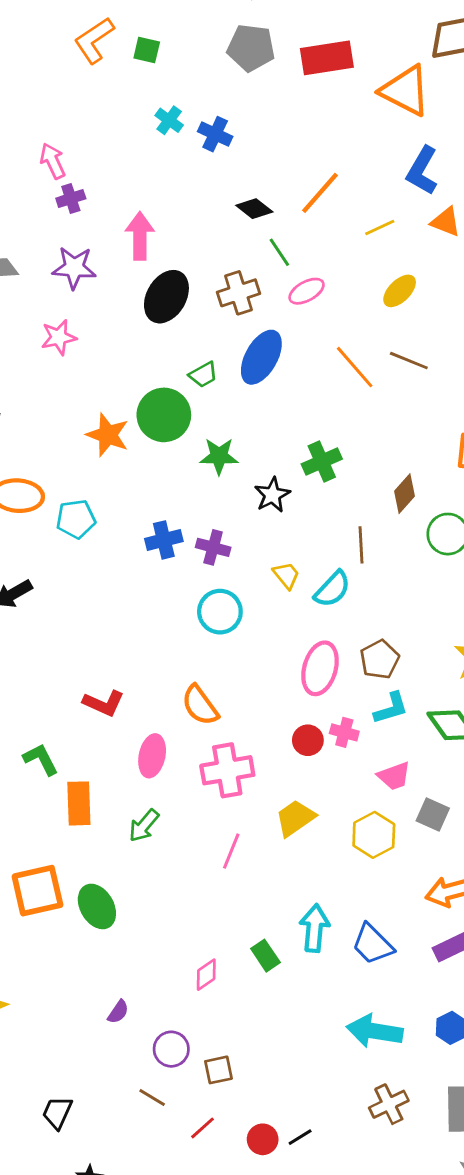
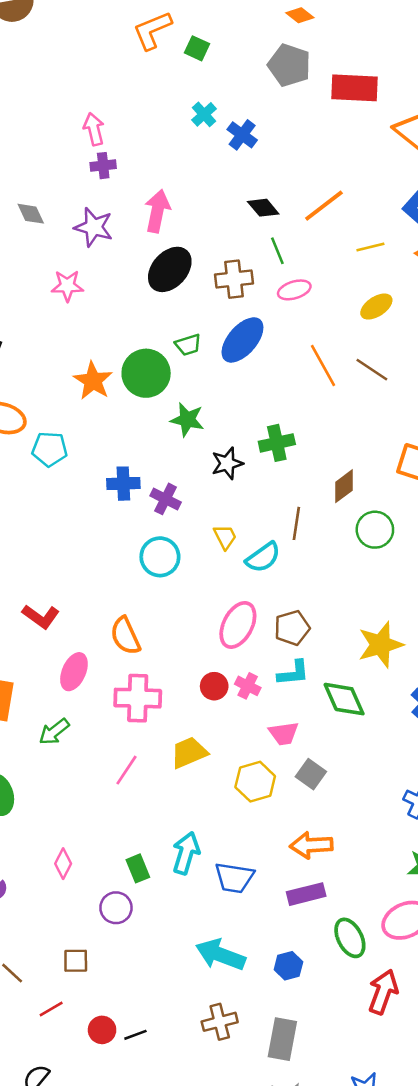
blue trapezoid: (373, 944) -> (234, 878), turned -48
pink diamond: (206, 975) -> (63, 864), moved, turned -40
purple circle: (171, 1049) -> (116, 908), moved

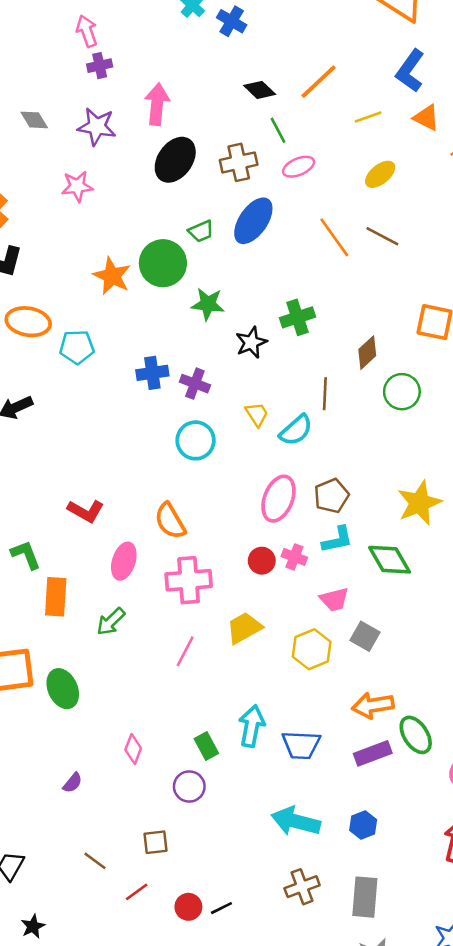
green ellipse: (350, 938) -> (416, 735), moved

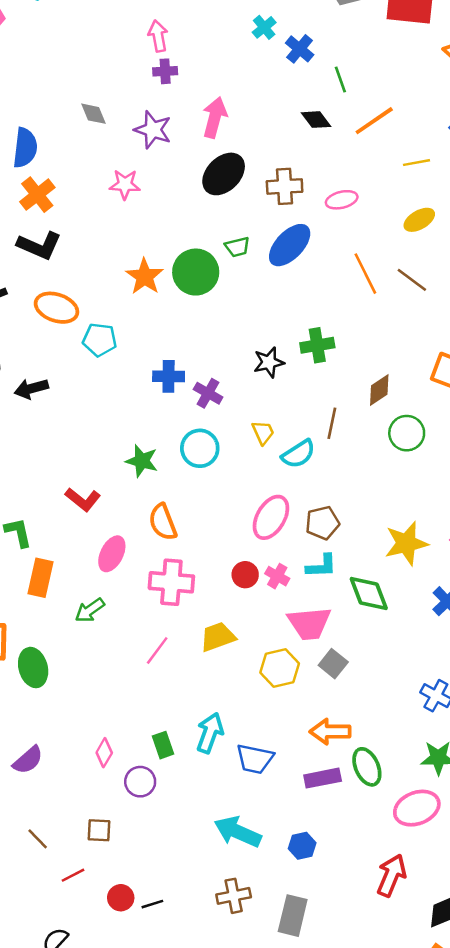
green line: (278, 130) -> (340, 79), moved
green star: (208, 304) -> (142, 461), moved
pink trapezoid: (334, 599) -> (309, 623), size x1.5
pink diamond: (133, 749) -> (104, 753), moved
purple semicircle: (73, 783) -> (28, 760), size x1.5

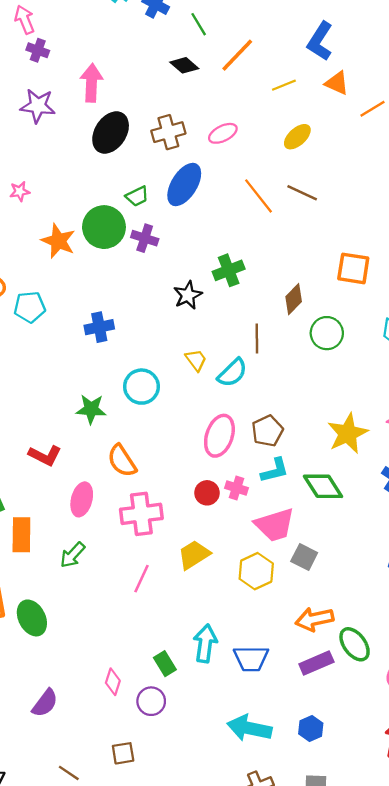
purple cross: (165, 71) -> (38, 50), turned 35
pink star: (125, 184) -> (20, 191), moved, size x0.7
purple cross: (208, 393) -> (145, 238), moved

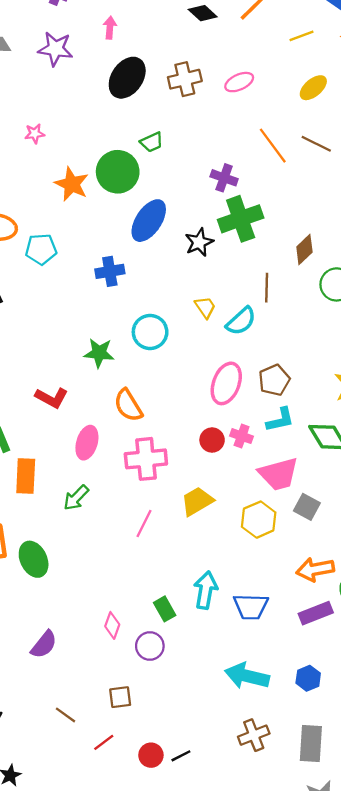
pink arrow: (92, 83) -> (110, 28), size x0.6
blue ellipse: (184, 185) -> (149, 221), moved
purple cross: (145, 238) -> (224, 178), moved
green cross: (229, 270) -> (241, 219), size x1.4

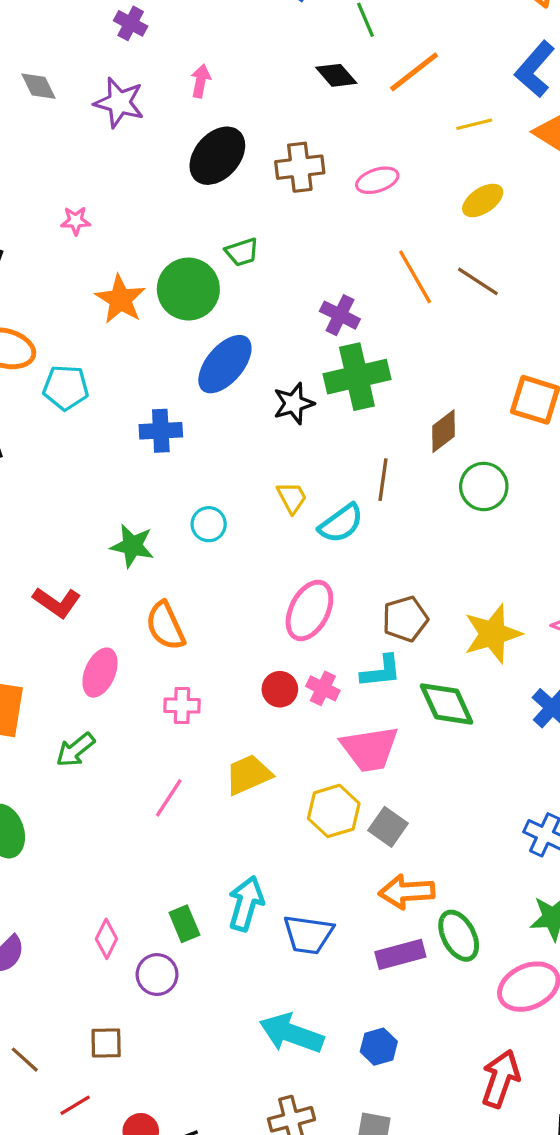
cyan circle: (150, 332) -> (209, 524), size x0.7
brown pentagon: (274, 380) -> (405, 619), moved
pink cross: (146, 459) -> (182, 706), size x0.6
gray square: (307, 507) -> (388, 827), moved

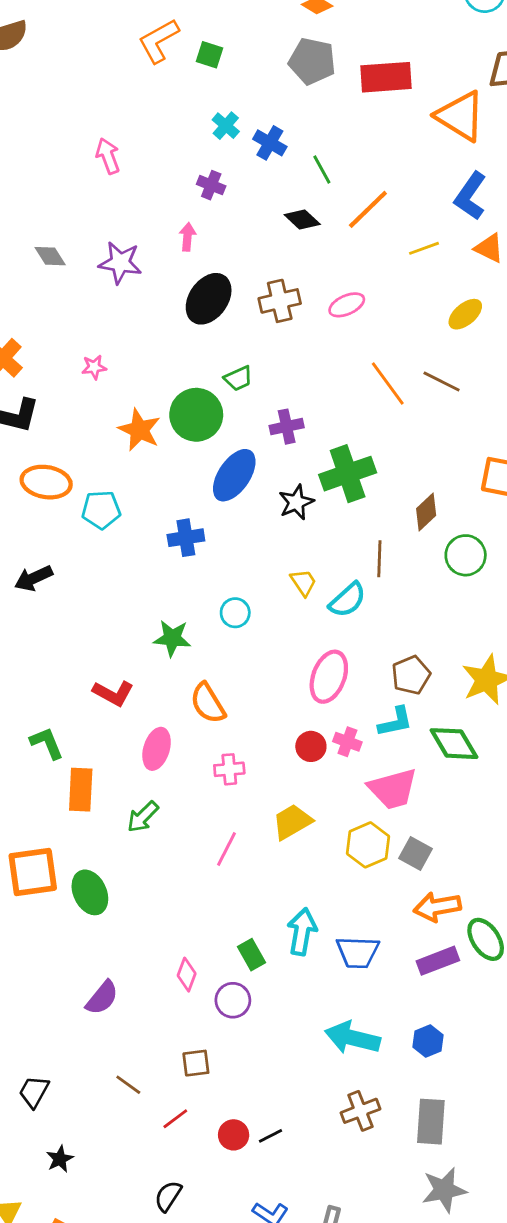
purple cross: (131, 23) -> (211, 185), moved
yellow ellipse: (483, 200) -> (465, 314), moved
purple cross: (340, 315) -> (287, 427), moved, turned -32

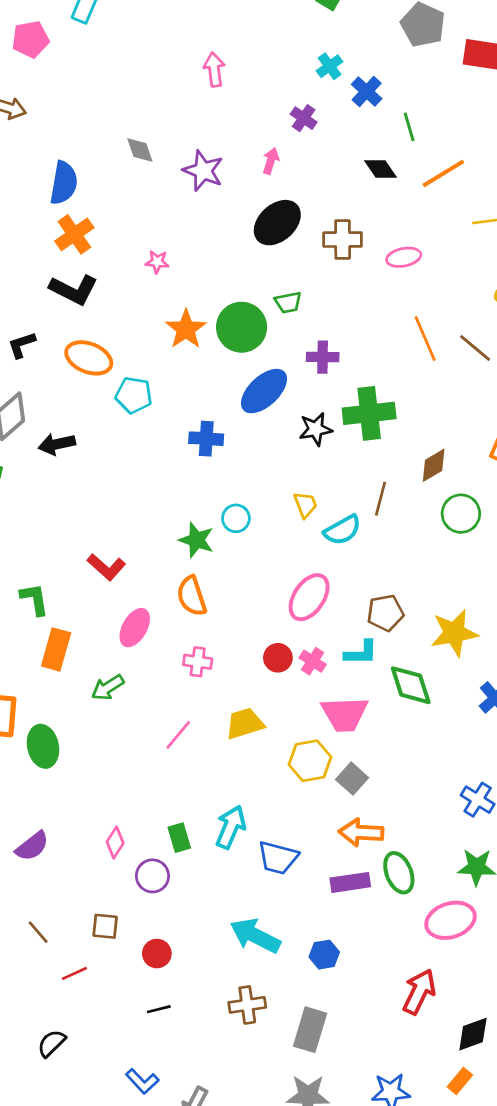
green star: (172, 638) -> (197, 540), moved
red circle: (234, 1135) -> (157, 954), moved

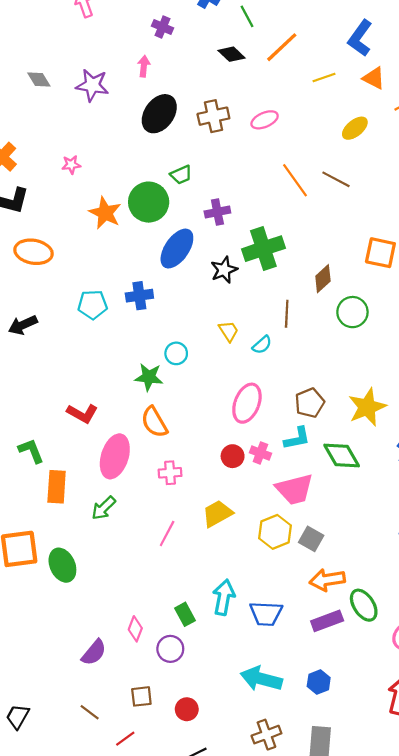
cyan pentagon: (134, 395) -> (93, 305), moved
cyan semicircle: (342, 530) -> (262, 345), size x0.7
pink ellipse: (135, 628) -> (115, 456), size x1.4
purple semicircle: (32, 846) -> (94, 652), moved

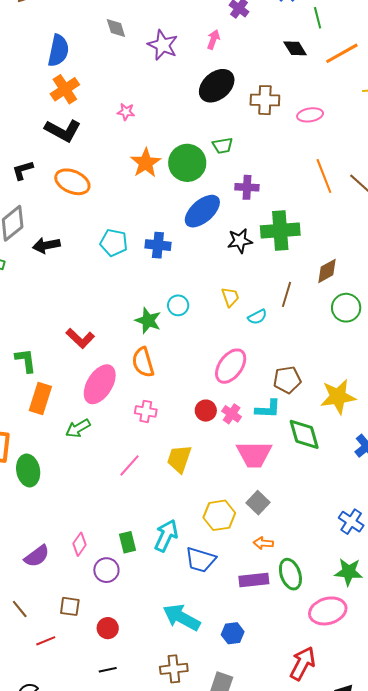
yellow trapezoid: (217, 513) -> (179, 459), turned -56
yellow hexagon: (275, 532) -> (219, 515), moved
orange arrow: (327, 580) -> (263, 543), size x0.6

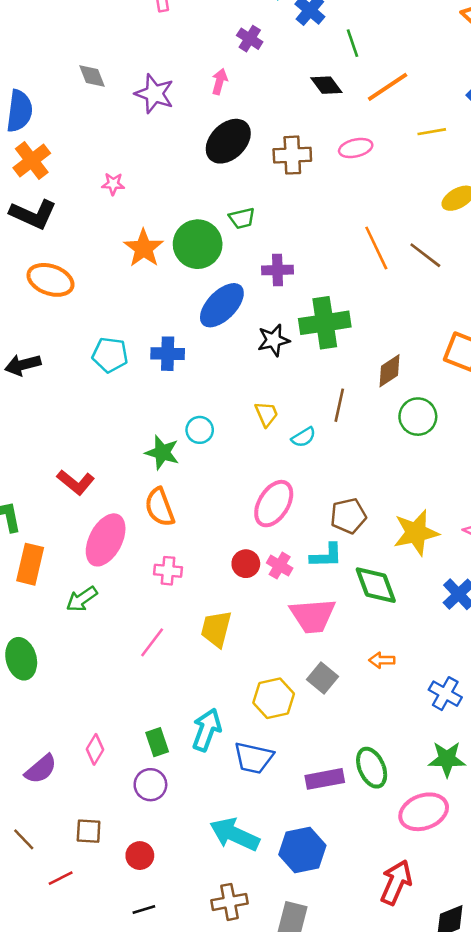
pink ellipse: (310, 115) -> (356, 148), moved
orange arrow: (263, 543) -> (382, 660), moved
purple circle: (106, 570) -> (150, 785), moved
blue hexagon: (233, 633) -> (302, 850), size x1.6

